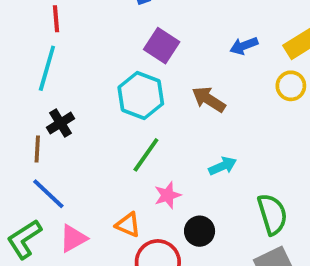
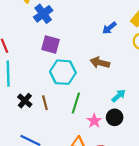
purple square: (162, 46) -> (51, 45), moved
brown line: (37, 149) -> (45, 103), moved
black circle: (200, 231) -> (115, 117), moved

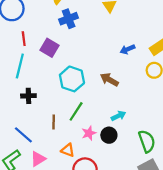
purple square: (51, 45) -> (49, 48), moved
black cross: (25, 101) -> (28, 96), turned 32
brown line: (45, 103) -> (54, 122), moved

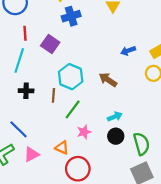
brown line: (54, 122) -> (53, 95), moved
black circle: (109, 135) -> (116, 136), moved

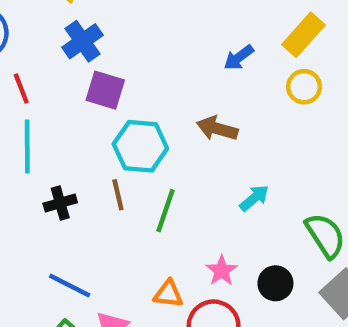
blue cross: (71, 16) -> (82, 41), moved
purple square: (50, 44) -> (105, 90), moved
pink star: (84, 132) -> (222, 271), moved
black circle: (116, 136) -> (275, 283), moved

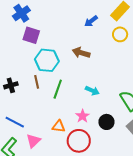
cyan arrow: (254, 198) -> (92, 91), moved, turned 64

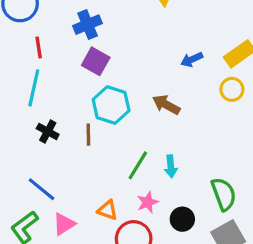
black cross: (11, 85) -> (48, 131), turned 32
green line: (58, 89) -> (138, 165), moved
cyan arrow: (92, 91) -> (171, 166), turned 48

